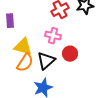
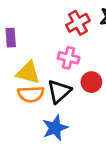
orange semicircle: (25, 63) -> (31, 94), turned 54

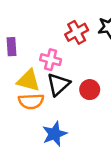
pink cross: (69, 58) -> (51, 60), moved
black triangle: (59, 91) -> (58, 84), moved

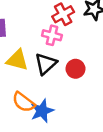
pink cross: (51, 60) -> (52, 35), moved
orange semicircle: (31, 101) -> (23, 102), moved, turned 40

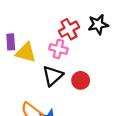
yellow triangle: (17, 60) -> (26, 52), moved

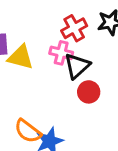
black triangle: (53, 76) -> (77, 66), moved

